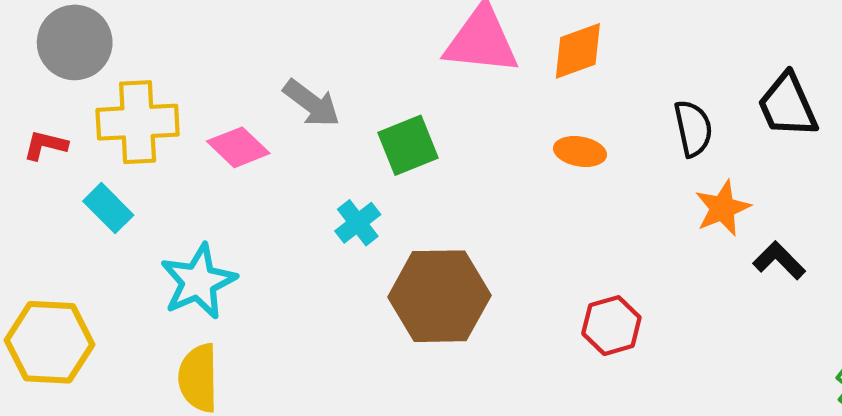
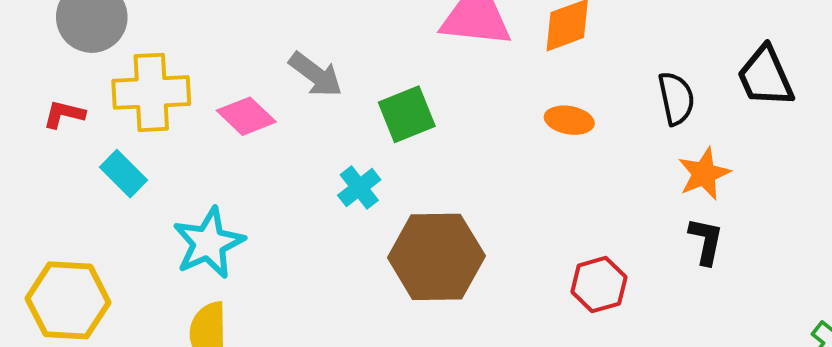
black L-shape: (779, 261) -> (706, 241), moved, turned 57

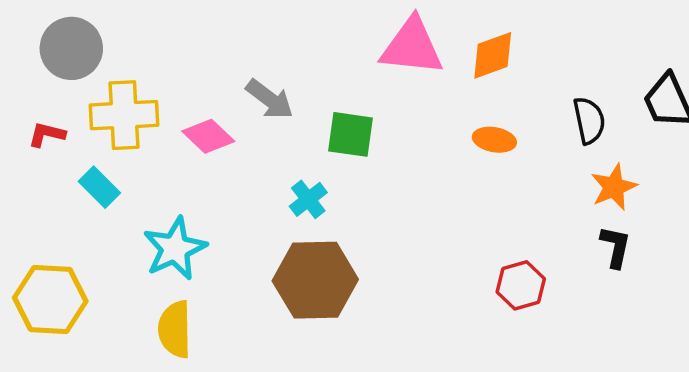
green square: (407, 114) -> (350, 134), turned 30
brown hexagon: (436, 257) -> (315, 280), moved

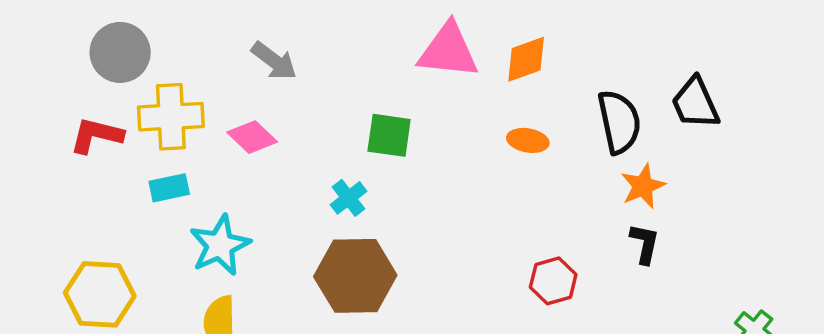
gray arrow: (270, 99) -> (274, 61), moved
black semicircle: (589, 120) -> (619, 122), size x1.4
red L-shape: (47, 134) -> (96, 135), size x1.5
cyan rectangle: (99, 187) -> (169, 188), moved, turned -57

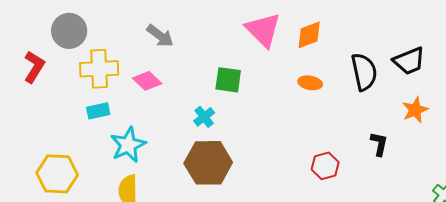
pink triangle: (448, 51) -> (263, 30), turned 39
black trapezoid: (695, 103) -> (409, 61), turned -88
red L-shape: (96, 135) -> (34, 67), moved, turned 108
orange star: (643, 186) -> (415, 110), moved

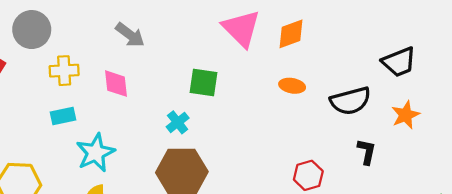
yellow cross: (99, 69) -> (64, 71), size x0.7
black semicircle: (364, 72) -> (350, 101), moved, turned 87
pink diamond: (147, 81) -> (116, 84), turned 40

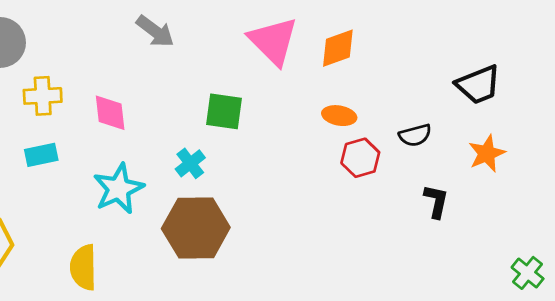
gray arrow: (130, 35) -> (155, 31), moved
black semicircle: (350, 101) -> (415, 135), size x0.6
cyan star: (95, 153) -> (119, 189), moved
red hexagon: (308, 175) -> (360, 158), moved

